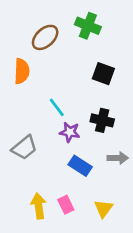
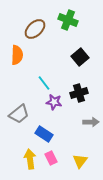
black square: (103, 74) -> (80, 57), turned 30
black cross: (102, 120) -> (79, 93), turned -30
blue rectangle: (80, 166) -> (44, 134), moved

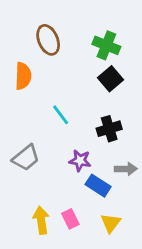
green cross: (68, 20) -> (106, 45), moved
brown ellipse: (35, 29) -> (48, 40), turned -70
purple star: (54, 102) -> (80, 161), moved
blue rectangle: (44, 134) -> (98, 186), moved

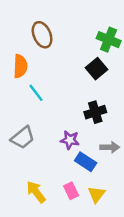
green cross: (106, 45) -> (109, 40), moved
cyan line: (61, 115) -> (36, 93), moved
pink rectangle: (70, 219) -> (71, 191), moved
yellow arrow: (41, 220) -> (36, 192), turned -30

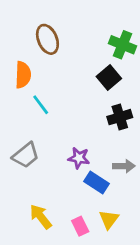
black cross: (95, 112) -> (120, 117), moved
pink rectangle: (71, 191) -> (80, 226), moved

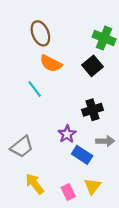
orange semicircle: (23, 75) -> (51, 63), moved, turned 115
black cross: (120, 117) -> (92, 110), moved
gray trapezoid: (26, 155) -> (22, 147), moved
purple star: (79, 158) -> (67, 134), turned 30

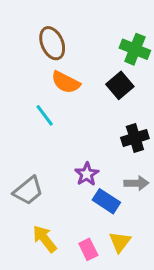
black cross: (92, 110) -> (135, 138), moved

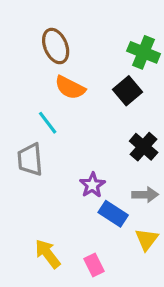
black cross: (135, 138) -> (144, 147), turned -32
gray trapezoid: (28, 191) -> (30, 159), moved, turned 124
yellow triangle: (120, 242) -> (147, 239), moved

